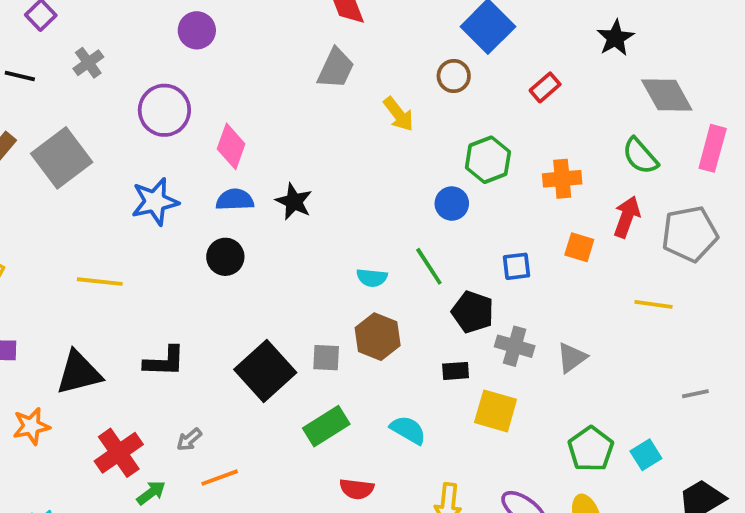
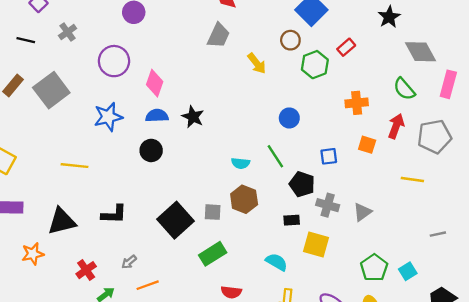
green hexagon: (488, 160) -> (315, 65), moved
cyan semicircle: (408, 430) -> (277, 262), moved
red cross: (119, 453) -> (86, 270), size x0.7

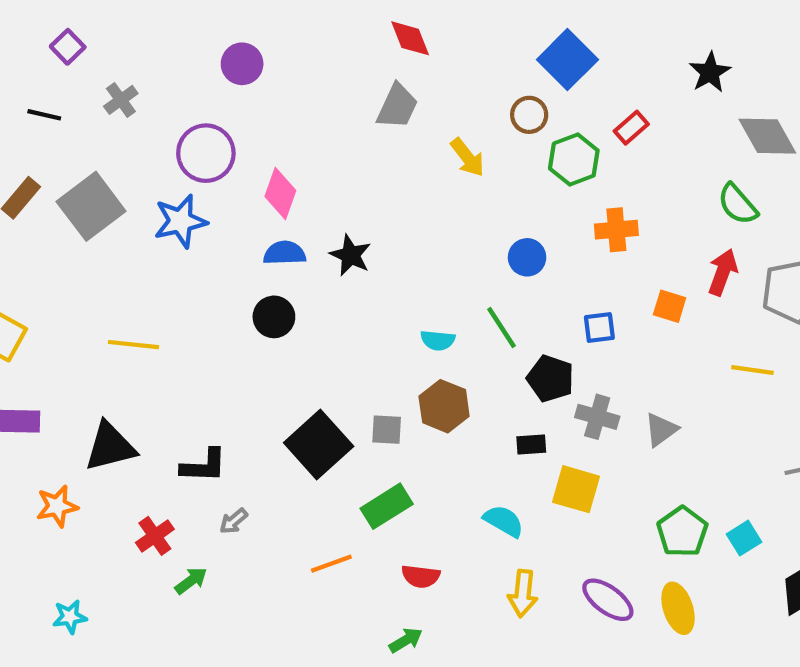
orange cross: (357, 103) -> (616, 230), moved
blue star: (108, 117) -> (180, 221), moved
black L-shape: (114, 214) -> (204, 466), moved
orange line: (148, 285) -> (331, 564), moved

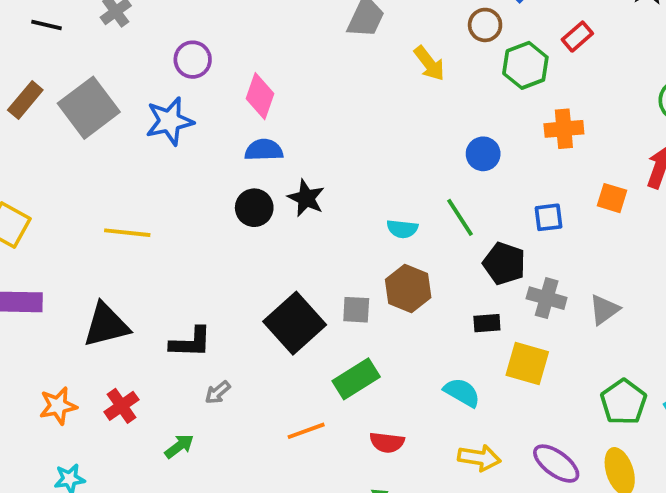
purple circle: (206, 153) -> (193, 60), size x0.7
black star: (351, 255) -> (306, 198), moved
orange star: (57, 506) -> (58, 406), moved
red cross: (155, 536) -> (121, 406), moved
yellow arrow: (523, 593) -> (479, 458), turned -87

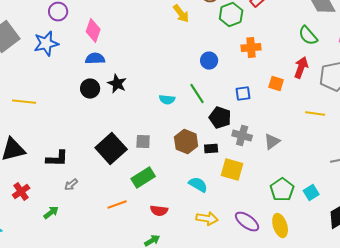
brown hexagon: (408, 288) -> (186, 142), moved

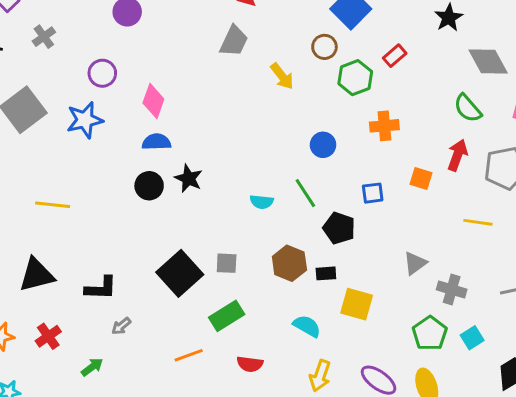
gray cross: (242, 136) -> (452, 290), moved
yellow arrow: (207, 219) -> (320, 376), turned 100

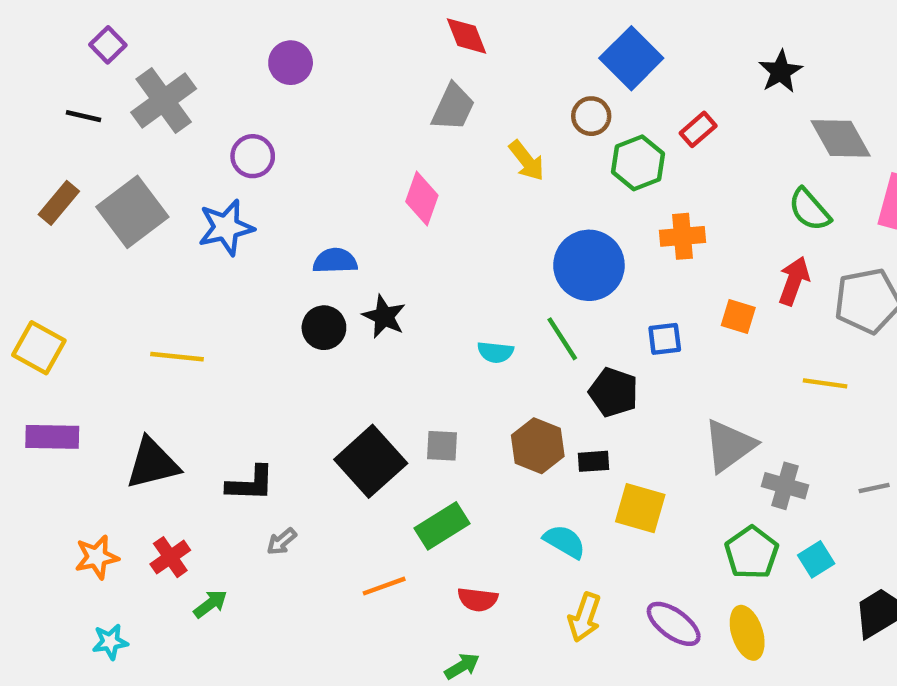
gray cross: (44, 37) -> (164, 101), size x1.8
pink diamond: (153, 101) -> (422, 198), moved
blue circle: (323, 145) -> (589, 265), size x1.8
gray triangle: (415, 263) -> (729, 446), size x1.5
green arrow: (92, 367) -> (210, 604), moved

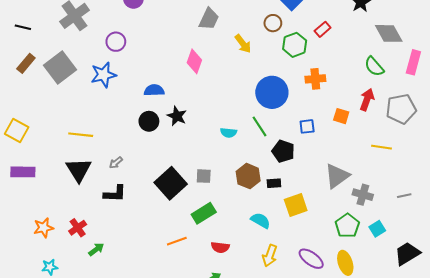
black line: (83, 116) -> (23, 27), moved
black triangle: (152, 464) -> (79, 170), moved, turned -48
yellow square: (640, 508) -> (296, 205), turned -35
gray arrow: (282, 541) -> (116, 163), moved

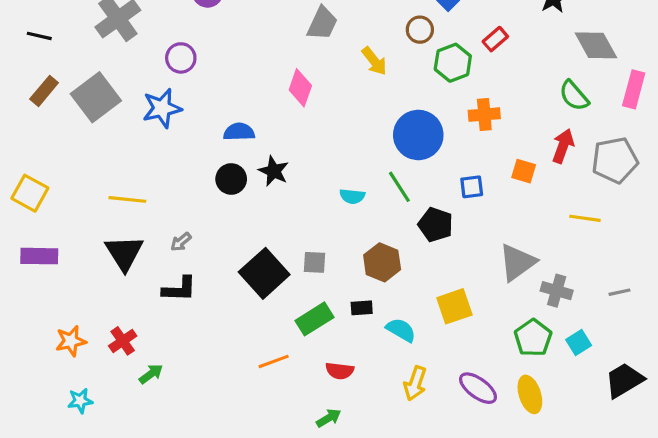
black rectangle: (274, 183) -> (362, 308), moved

